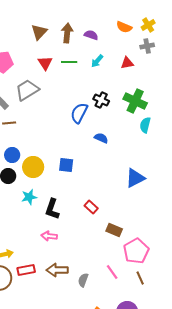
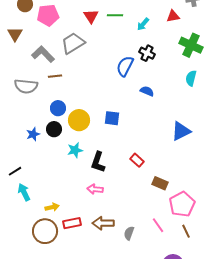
cyan arrow: (97, 61) -> (143, 24), moved
green cross: (135, 101) -> (191, 45), moved

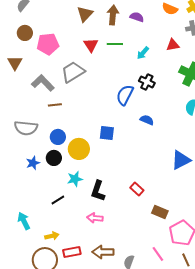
gray semicircle: (26, 86) -> (26, 128), moved
blue square: (112, 118) -> (107, 133), moved
black line: (15, 171) -> (58, 200), moved

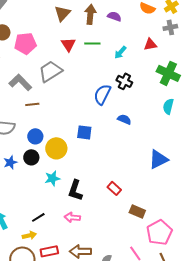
black line: (58, 200) -> (38, 217), moved

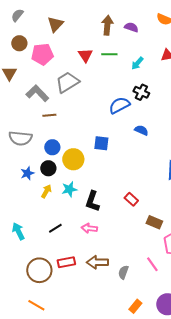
brown triangle: (62, 13) -> (55, 24), moved
blue semicircle: (102, 94) -> (119, 105), turned 35
yellow arrow: (29, 235) -> (46, 191), moved, turned -48

